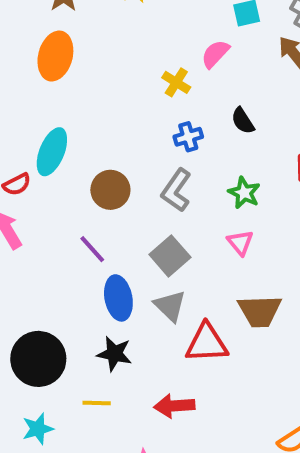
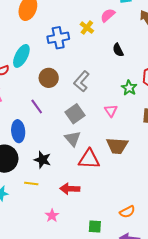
blue cross: (188, 137) -> (58, 38), moved, size x1.5
green star: (244, 193) -> (129, 88), moved
blue ellipse: (118, 298) -> (18, 131), moved

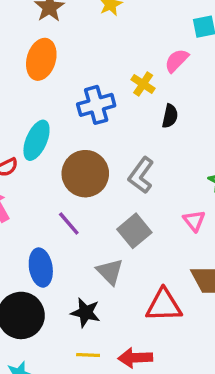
black semicircle: (118, 50) -> (170, 116), moved, turned -136
brown circle: (49, 78) -> (85, 174), size x1.4
gray triangle: (73, 139) -> (110, 272), moved
yellow line: (31, 183) -> (88, 355), moved

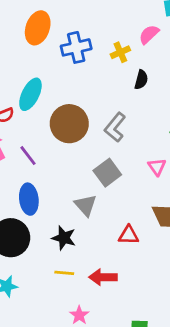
yellow cross: (143, 84) -> (120, 52), turned 30
blue cross: (96, 105) -> (76, 47), moved
purple line: (69, 223) -> (28, 156), moved
red triangle: (164, 305) -> (129, 235), size x0.7

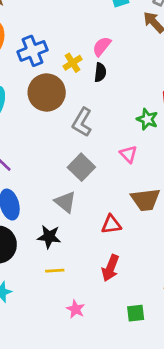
pink semicircle: (149, 34) -> (102, 46), moved
yellow cross: (120, 52) -> (73, 63), moved
brown circle: (69, 124) -> (47, 93), moved
red arrow: (103, 277) -> (110, 268), moved, turned -60

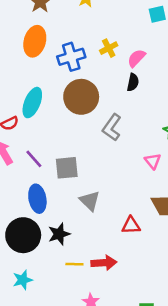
yellow cross: (73, 63) -> (109, 48), moved
gray square: (81, 167) -> (67, 168), moved, turned 35
black star: (49, 237) -> (59, 234), moved, turned -30
red arrow: (110, 268) -> (104, 263), moved, turned -120

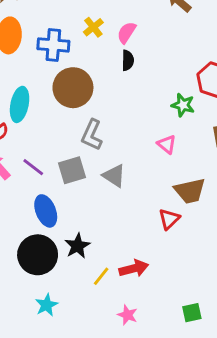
blue cross: (71, 57) -> (53, 45), turned 32
gray L-shape: (112, 127) -> (92, 135), moved
gray triangle: (90, 201) -> (114, 176), moved
red triangle: (131, 225) -> (169, 219), moved, turned -30
yellow line: (74, 264) -> (101, 276), turned -42

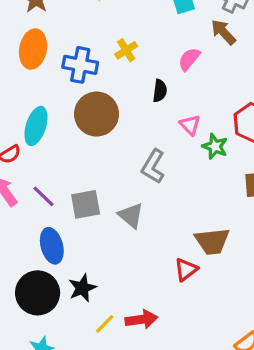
pink semicircle: (126, 33) -> (189, 59), moved
gray L-shape: (92, 135) -> (153, 166), moved
pink triangle: (167, 144) -> (190, 125), moved

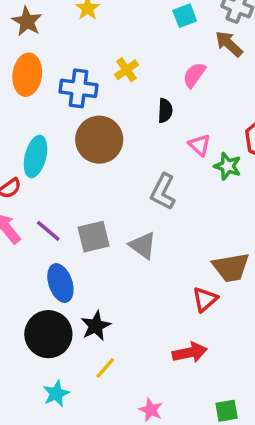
red arrow: (141, 319) -> (190, 352), moved
yellow line: (105, 324) -> (105, 368), moved

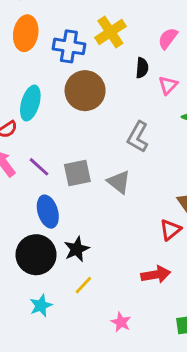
yellow cross: (127, 70) -> (110, 32), size x1.5
pink triangle: (200, 145) -> (168, 85), moved, turned 30

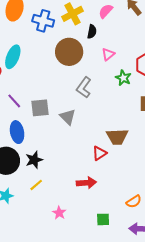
pink semicircle: (168, 38) -> (106, 11), moved
black semicircle: (142, 68) -> (92, 32), moved
brown circle: (85, 91) -> (69, 52), moved

